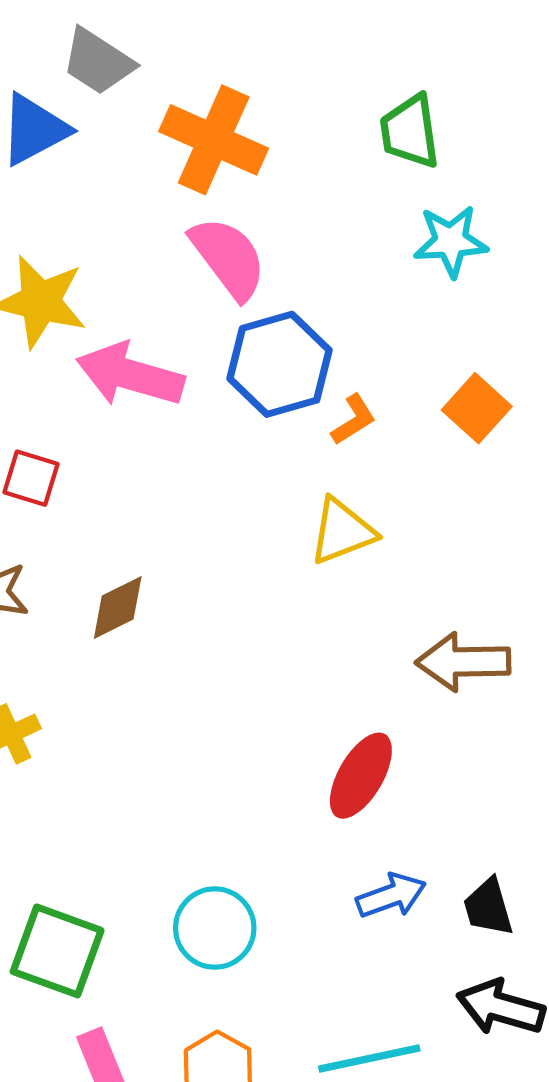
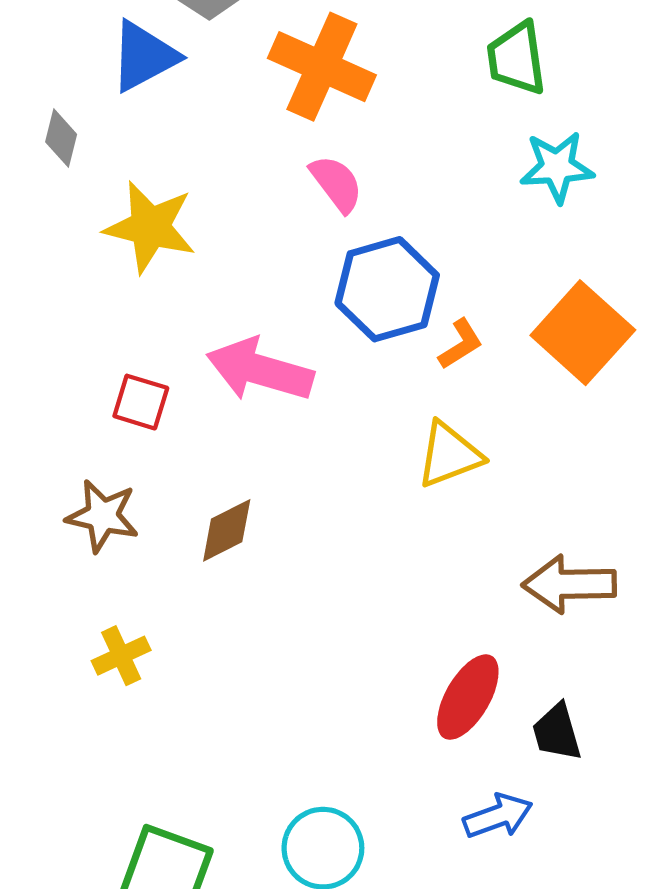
pink semicircle: (228, 258) -> (336, 184), size x0.7
pink arrow: (130, 375) -> (260, 370), moved
orange square: (477, 408) -> (583, 333), size x1.5
black trapezoid: (488, 907) -> (557, 732), moved

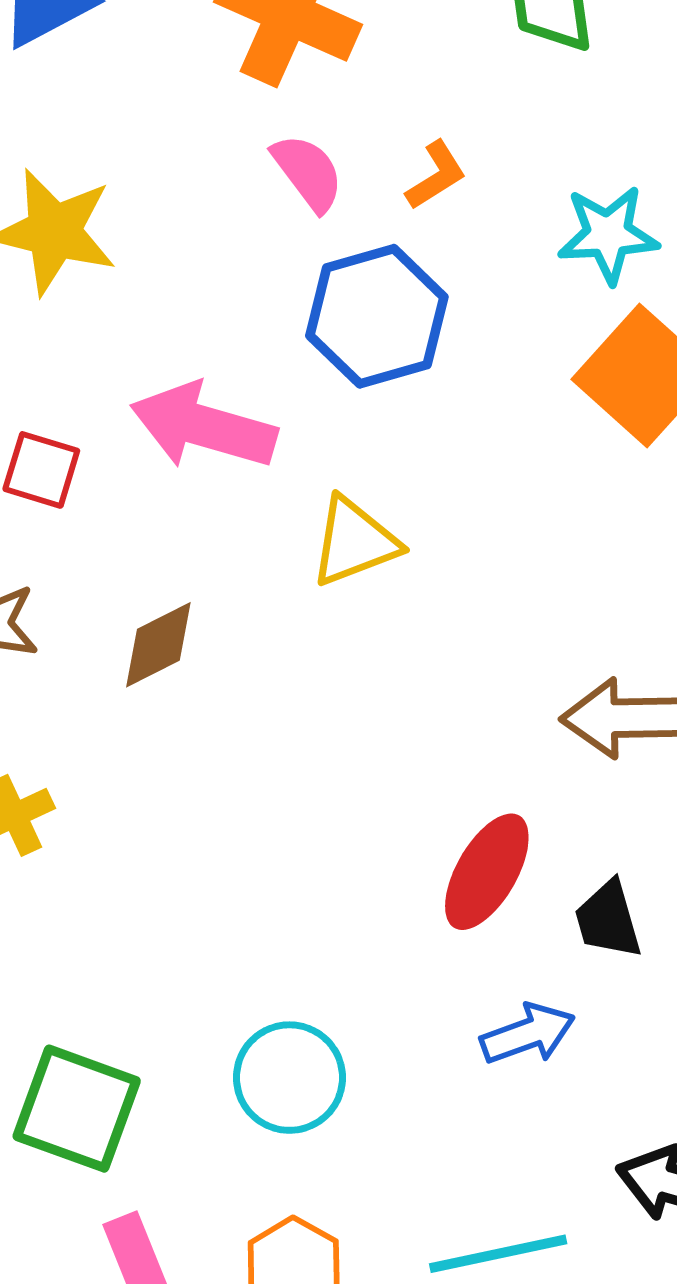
cyan star: (557, 167) -> (608, 234), moved
orange L-shape: (461, 344) -> (436, 175), moved
yellow triangle: (449, 455) -> (354, 542), moved

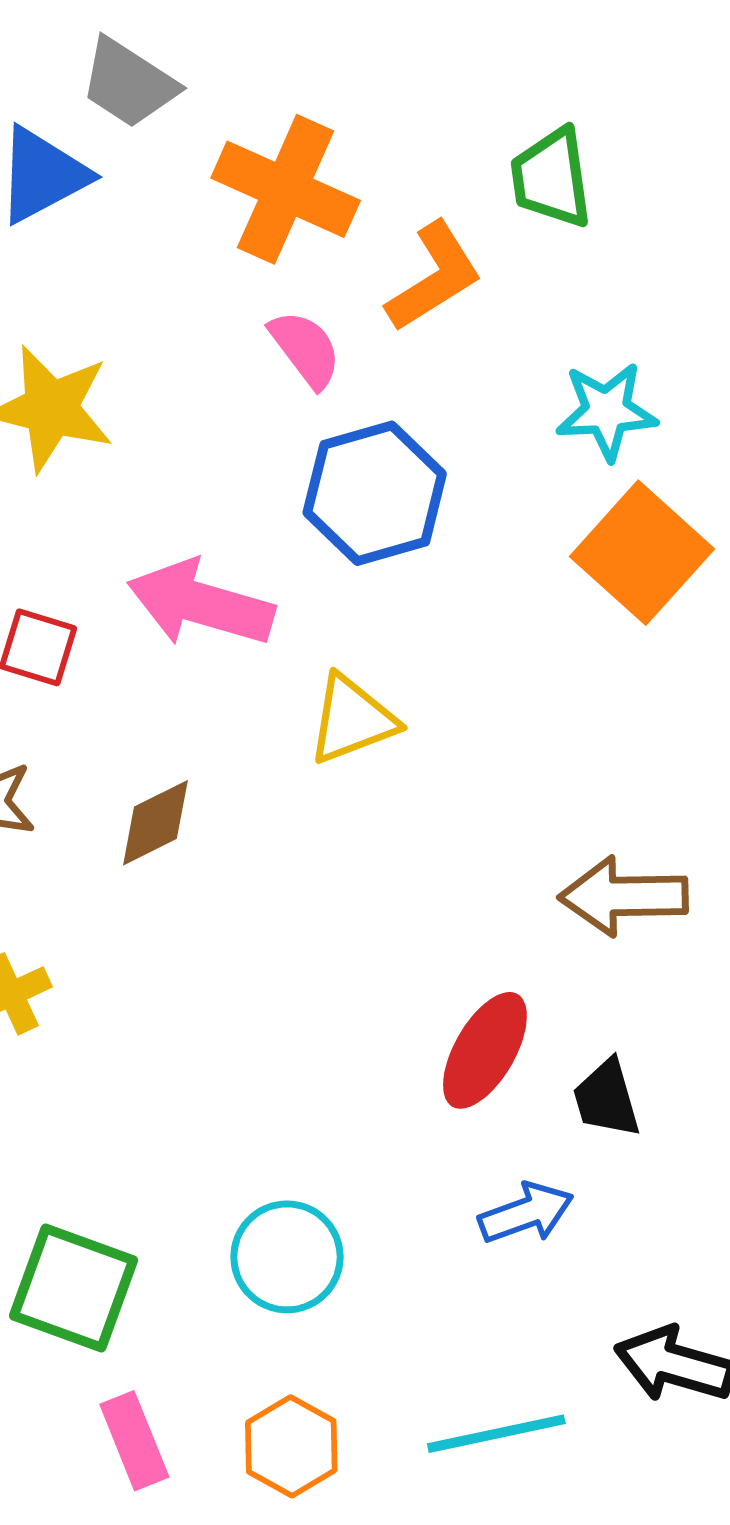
orange L-shape: (436, 175) -> (434, 277), moved, size x1.6

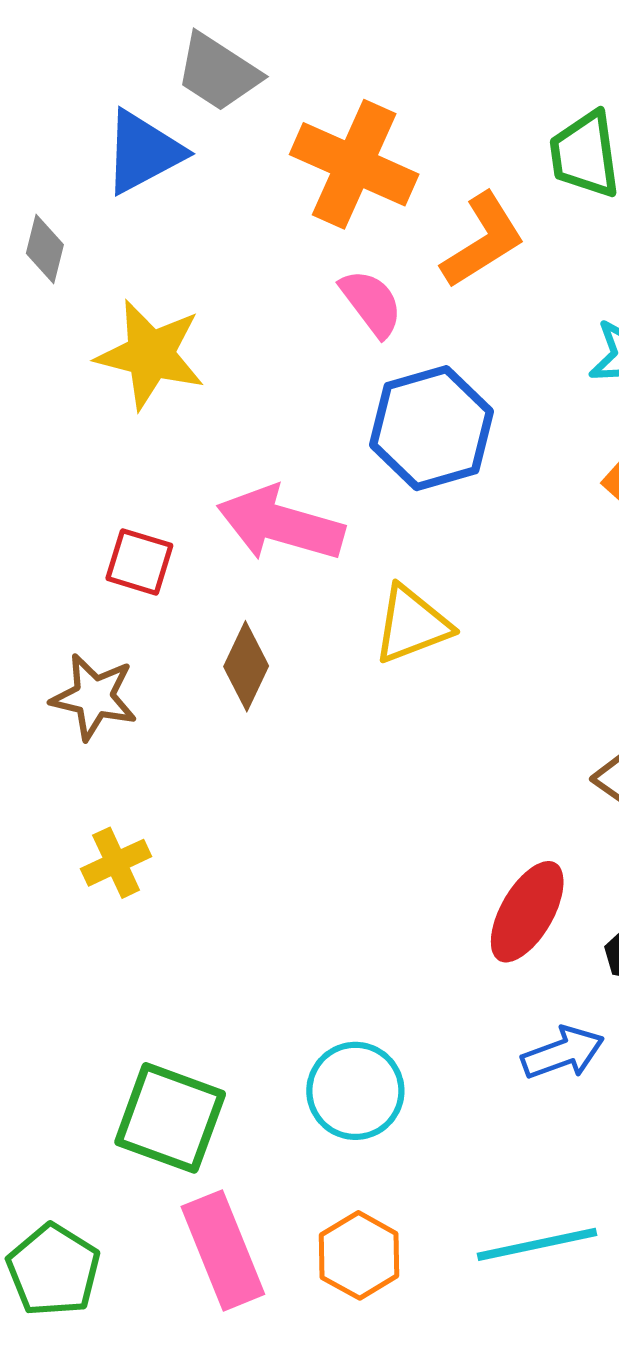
brown diamond: (155, 823) -> (246, 666), moved, turned -38
pink rectangle: (134, 1441) -> (223, 1250), size x1.4

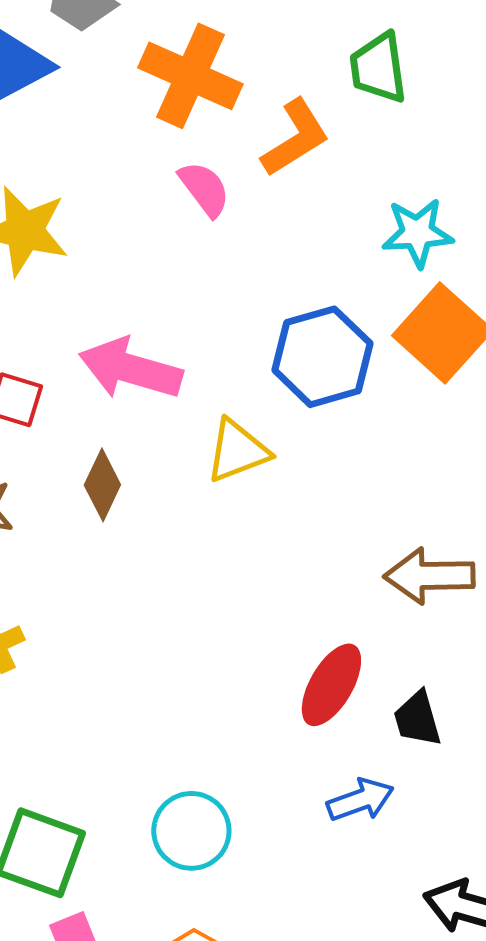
blue hexagon: (431, 428) -> (322, 357), moved

